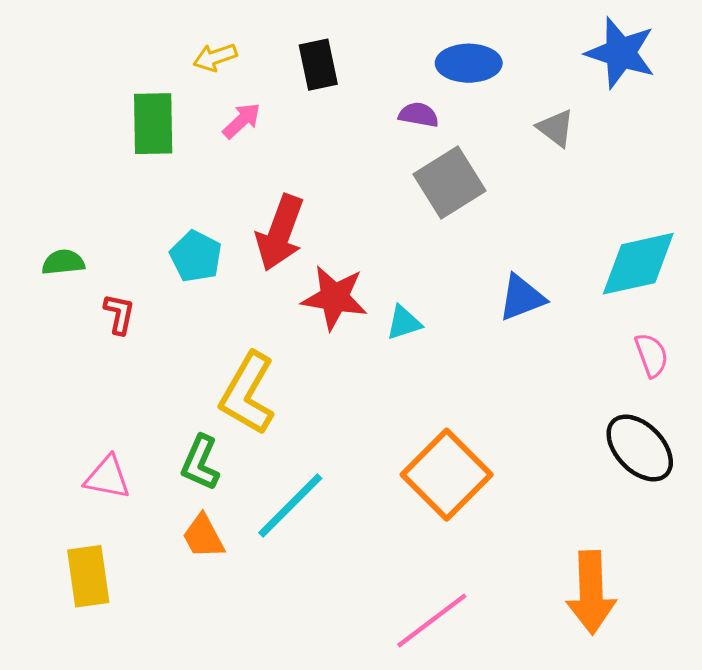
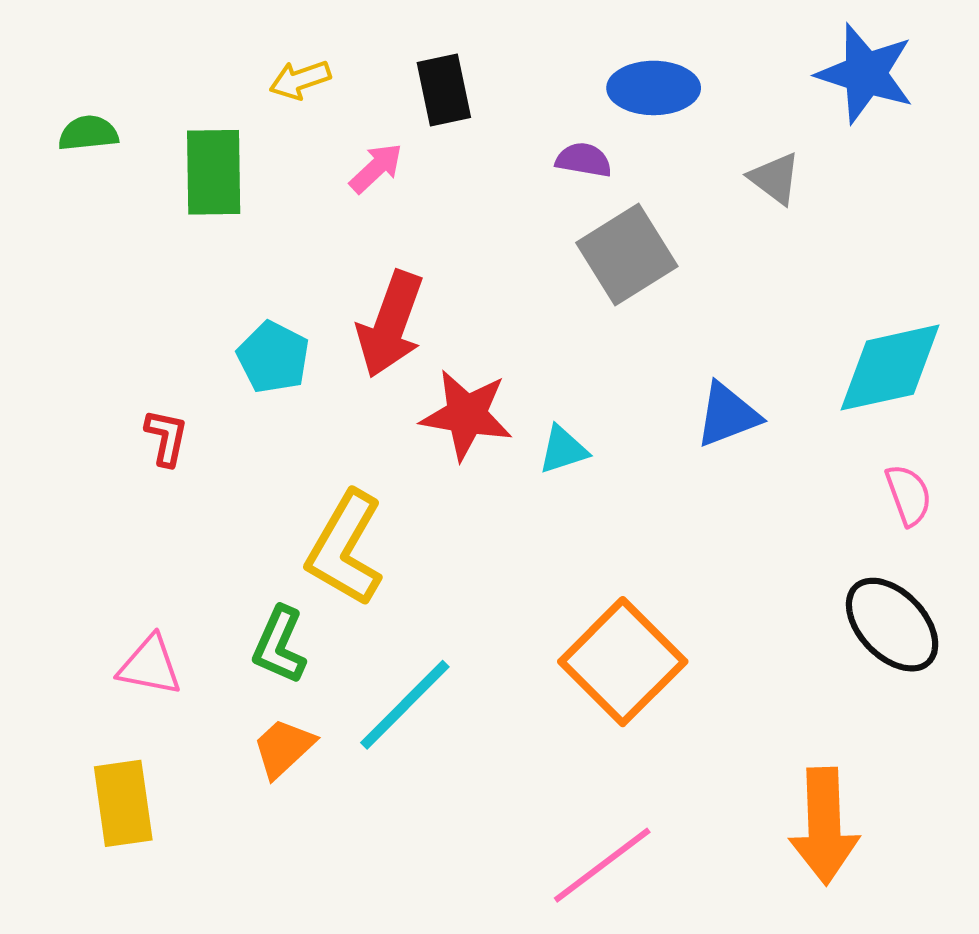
pink arrow: (242, 121) -> (376, 168), moved
green semicircle: (63, 262) -> (88, 133), moved
orange trapezoid: (203, 536) -> (284, 748), turned 75

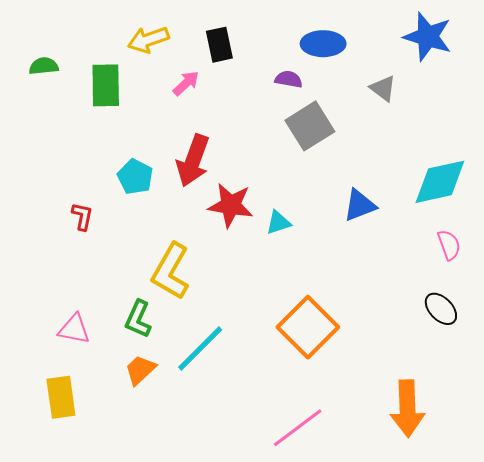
yellow arrow: (300, 80) -> (148, 40), size x1.4
black ellipse: (892, 625) -> (441, 309), size x0.7

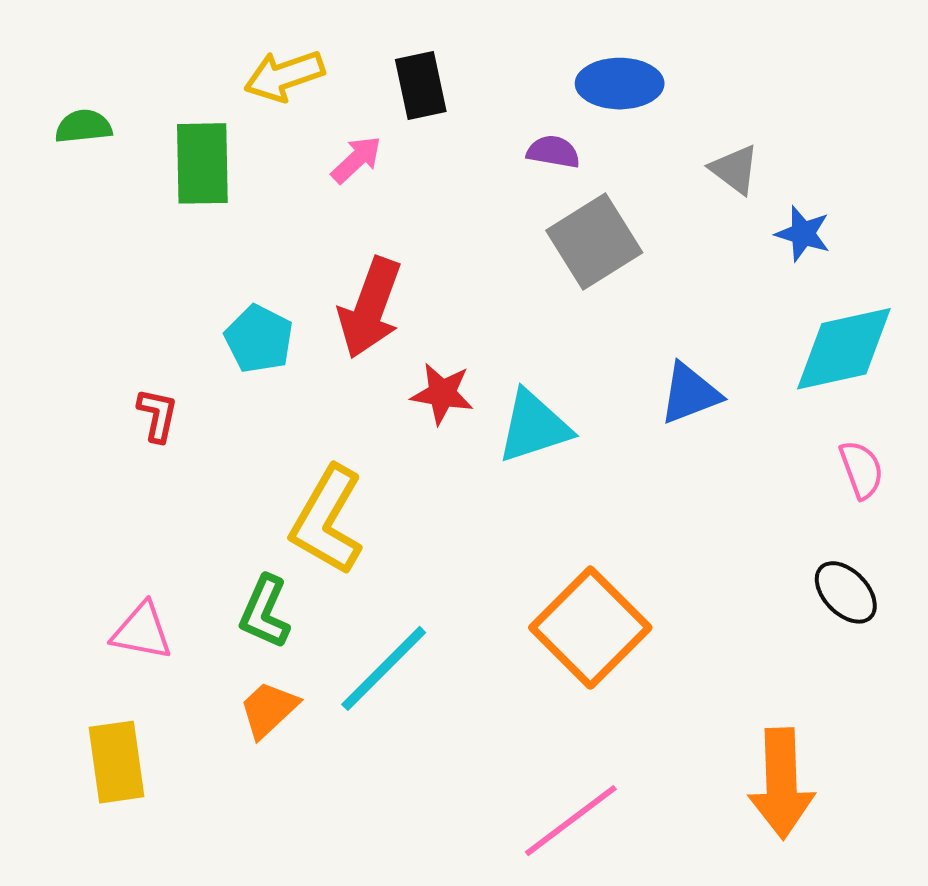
blue star: (428, 37) -> (803, 234), moved, size x0.6
red star: (231, 205) -> (442, 394), size x0.7
cyan triangle: (278, 223) -> (534, 427), size x1.6

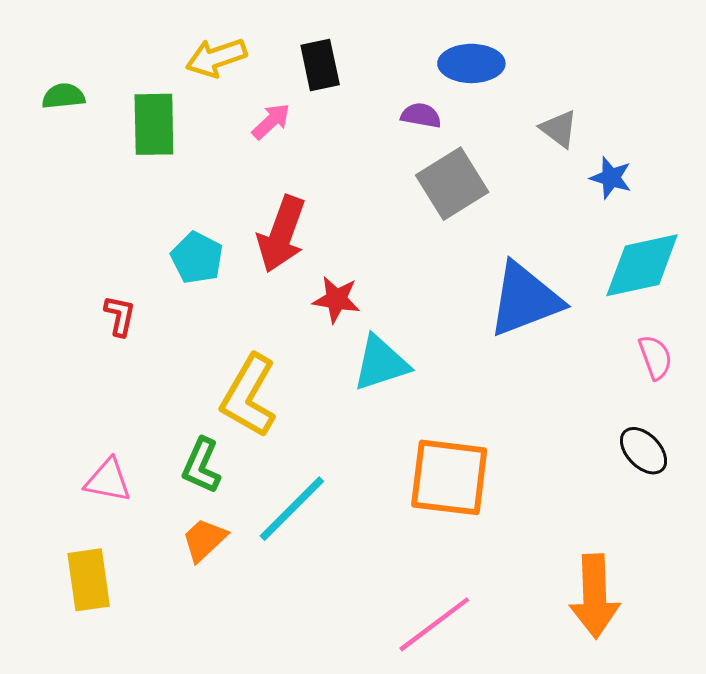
blue triangle: (690, 394) -> (525, 299), size x1.6
cyan triangle: (534, 427) -> (381, 363), moved
orange square: (590, 628) -> (449, 477), turned -38

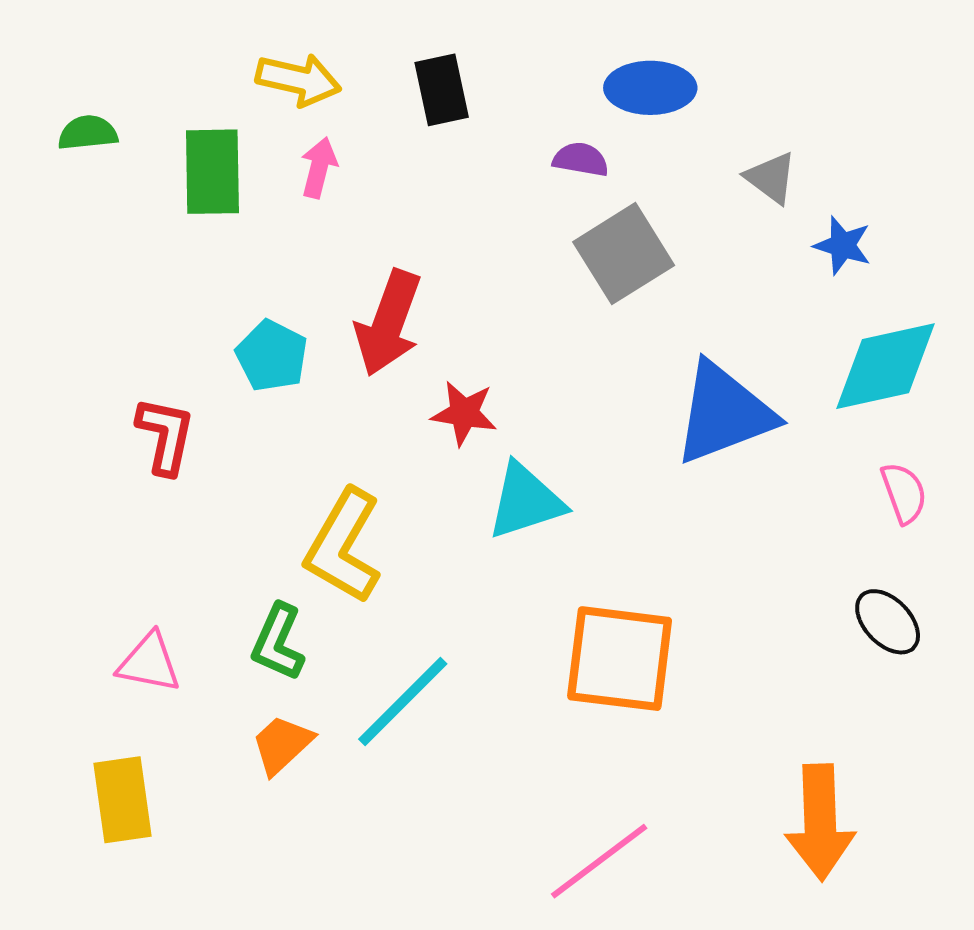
yellow arrow: (216, 58) -> (298, 80), turned -148
pink arrow: (271, 121) -> (319, 168), moved, turned -33
red L-shape: (120, 316) -> (165, 436), size x1.4

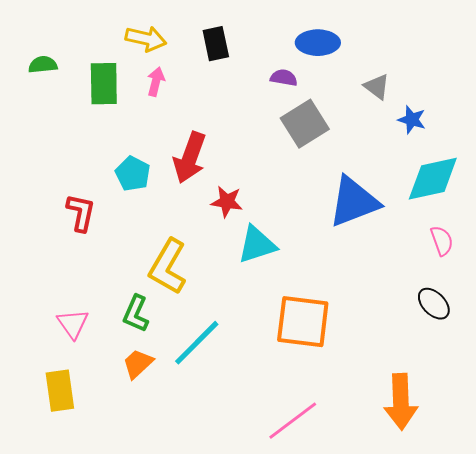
pink triangle: (149, 663) -> (73, 324), turned 44

